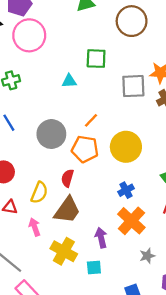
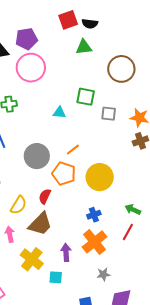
gray square: (133, 86) -> (109, 114), moved, size x0.7

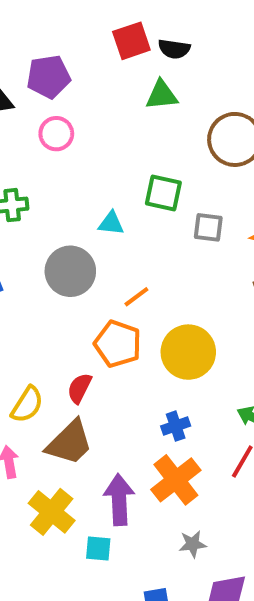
pink circle: (31, 68) -> (56, 134), size x0.6
gray circle: (37, 156) -> (70, 271), moved
purple arrow: (66, 252) -> (119, 500), size x1.4

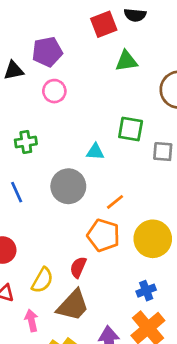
black semicircle: (174, 49) -> (135, 15), moved

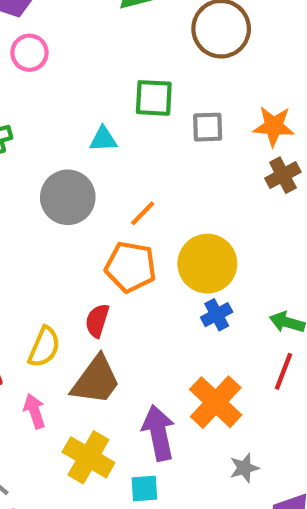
blue cross: (146, 291) -> (217, 315), moved

